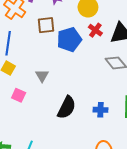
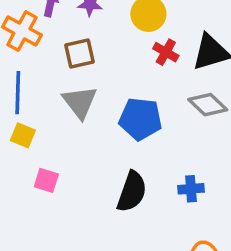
blue pentagon: (69, 39) -> (140, 119), moved, turned 30
gray triangle: (42, 76) -> (80, 102), moved, size x1.5

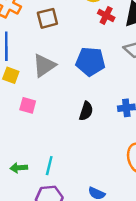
gray triangle: (80, 102) -> (44, 65), moved, turned 35
black semicircle: (132, 192) -> (86, 111), size x0.7

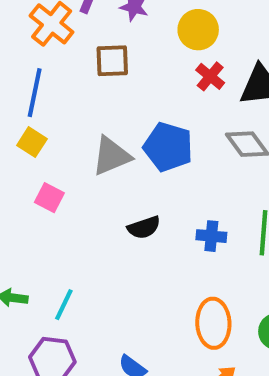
gray triangle: (44, 65) -> (111, 156), moved
black semicircle: (86, 111) -> (144, 227), turned 42

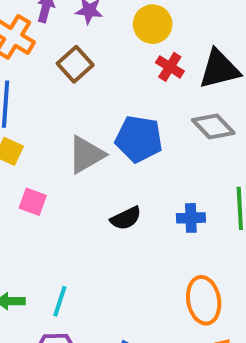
brown square: (112, 61) -> (75, 64), turned -32

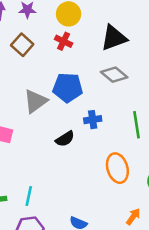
red cross: (170, 67) -> (64, 41), moved
blue cross: (191, 218) -> (93, 120), moved
orange ellipse: (204, 300) -> (117, 168), moved

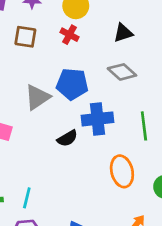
black triangle: (114, 38) -> (123, 33), size x0.7
brown square: (22, 45) -> (25, 37), turned -35
blue cross: (93, 120) -> (97, 119), size x1.6

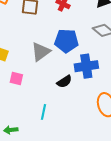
cyan line: (27, 198) -> (44, 112), moved

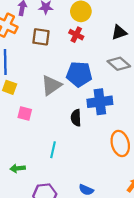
black semicircle: (64, 82) -> (76, 118), turned 119

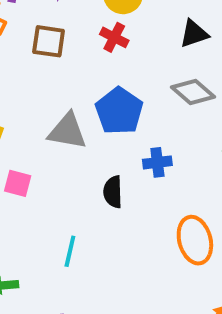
blue pentagon: (79, 74) -> (119, 111), turned 30
gray triangle: (51, 85) -> (67, 131), turned 45
blue cross: (100, 102) -> (157, 162), size x0.6

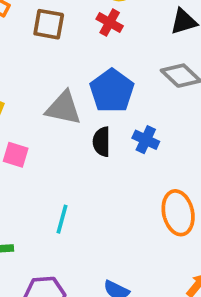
blue cross: (157, 162) -> (146, 140), turned 30
black semicircle: (113, 192) -> (102, 142), moved

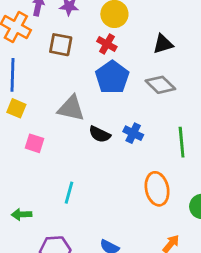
blue pentagon: (112, 91) -> (112, 77), moved
black semicircle: (102, 142) -> (100, 134), turned -65

